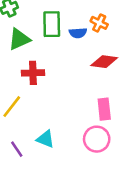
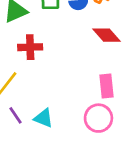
red diamond: (104, 62) -> (106, 35), turned 40
purple line: (17, 149) -> (15, 115), moved

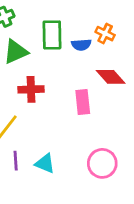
pink rectangle: (106, 86) -> (83, 102), moved
purple line: (15, 115) -> (16, 161), turned 30

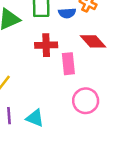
red cross: (31, 89) -> (46, 45), moved
pink circle: (102, 163) -> (86, 101), moved

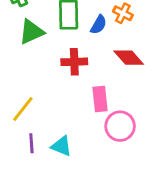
blue semicircle: (67, 13) -> (99, 25), turned -56
pink rectangle: (68, 64) -> (100, 99), moved

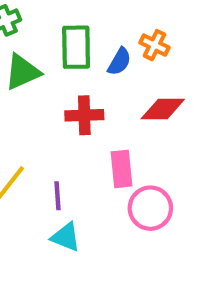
red diamond: (129, 58) -> (163, 109), turned -48
purple line: (31, 143) -> (58, 196), moved

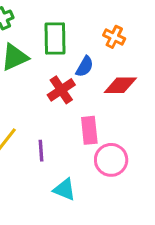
blue semicircle: (119, 62) -> (85, 67), moved
red cross: (84, 115) -> (61, 90), turned -32
cyan triangle: (66, 237) -> (64, 189), moved

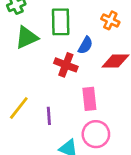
red cross: (61, 90) -> (66, 65), turned -35
pink circle: (111, 160) -> (96, 134), moved

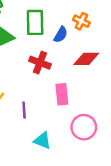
blue semicircle: (85, 45) -> (61, 35), moved
pink circle: (96, 134) -> (84, 127), moved

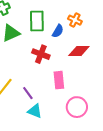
purple line: (24, 110) -> (28, 93), turned -32
cyan triangle: (42, 141) -> (35, 111), moved

